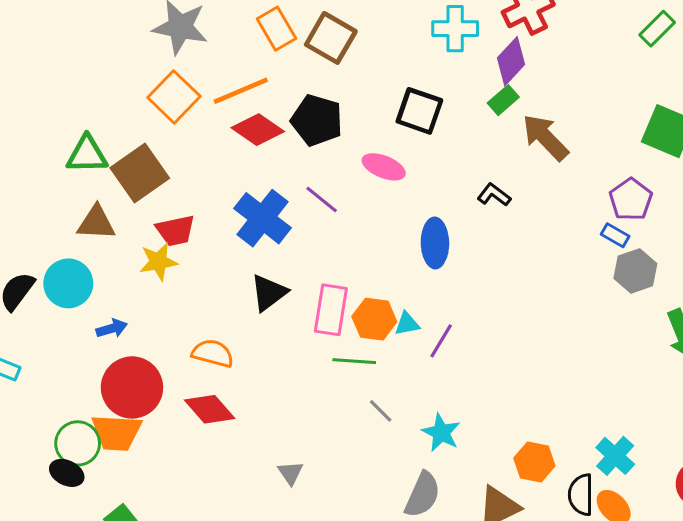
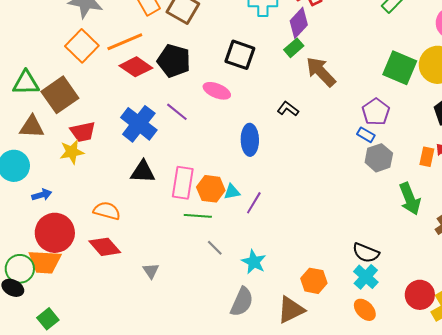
black triangle: (269, 293) -> (143, 172), turned 40
gray triangle: (290, 473) -> (151, 271), moved
black semicircle: (581, 495) -> (366, 253), moved, turned -68

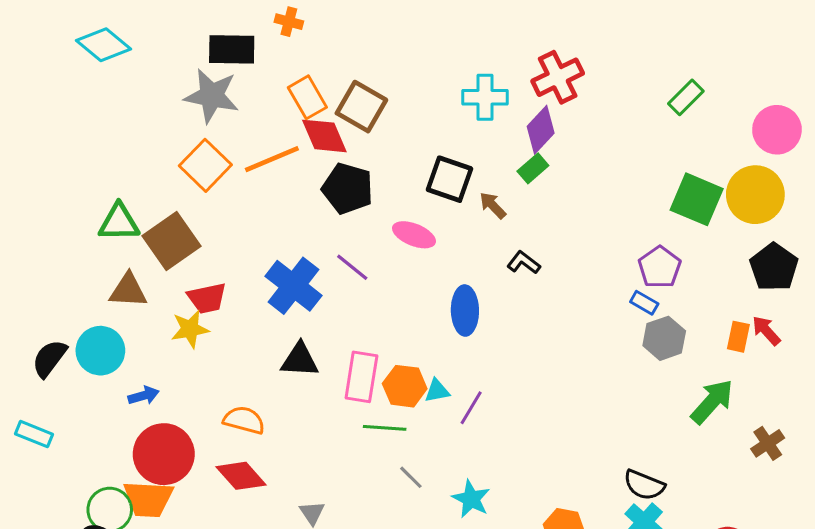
red diamond: (136, 67) -> (324, 136), moved, turned 32
brown arrow: (321, 72) -> (493, 205), moved, size x0.6
green arrow: (410, 199) -> (712, 402), turned -116

